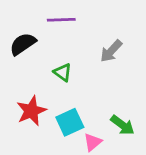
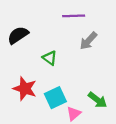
purple line: (61, 20) -> (74, 16), moved
red star: (31, 111) -> (25, 89), turned -30

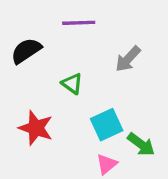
purple line: (74, 16) -> (79, 23), moved
cyan square: (55, 98) -> (107, 125), moved

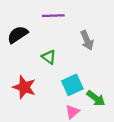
gray arrow: (128, 59) -> (87, 40), turned -66

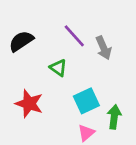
purple line: (53, 16) -> (74, 36), moved, turned 50
green arrow: (96, 98) -> (114, 117), turned -120

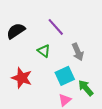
gray arrow: (104, 48) -> (78, 52), moved
green arrow: (114, 117) -> (86, 88), turned -48

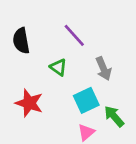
black semicircle: (16, 31) -> (21, 41), turned -66

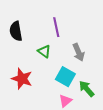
purple line: (74, 35) -> (56, 27), turned 30
cyan square: (86, 100) -> (65, 77), turned -36

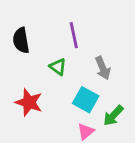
green arrow: (87, 89) -> (113, 116), turned -96

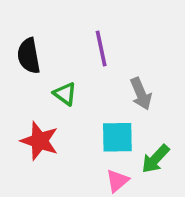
green triangle: (58, 67) -> (65, 94), moved
cyan square: (86, 100) -> (117, 137), turned -30

